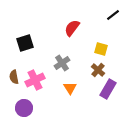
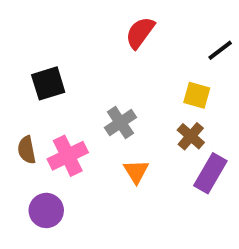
black line: (113, 15) -> (220, 50), moved
red semicircle: (72, 28) -> (140, 33), moved

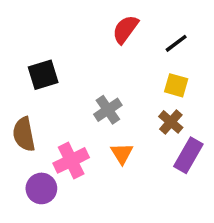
black line: (220, 50) -> (176, 43), moved
brown semicircle: (27, 150) -> (24, 134), size x1.4
pink cross: (68, 156) -> (71, 160), moved

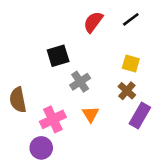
black line: (176, 43) -> (131, 19), moved
black square: (43, 75) -> (58, 56), moved
purple circle: (41, 188) -> (41, 148), moved

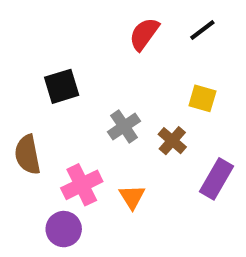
black square: (58, 56) -> (62, 86), moved
brown cross: (127, 91) -> (172, 141), moved
orange triangle: (91, 114) -> (132, 197), moved

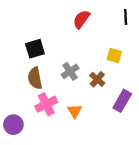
black line: (202, 30) -> (126, 17), moved, turned -56
brown semicircle: (27, 155) -> (35, 78), moved
purple circle: (64, 229) -> (13, 125), moved

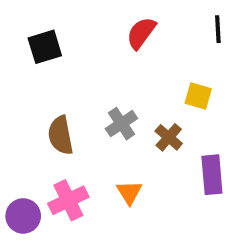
black square: (35, 49) -> (45, 47), moved
purple rectangle: (122, 101) -> (212, 175), turned -35
pink cross: (46, 104) -> (68, 200), moved

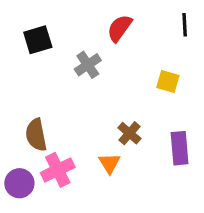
gray cross: (121, 124) -> (88, 65), moved
brown semicircle: (61, 135) -> (36, 135), moved
brown cross: (169, 137) -> (130, 133), moved

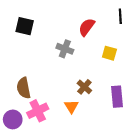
red semicircle: (120, 28) -> (87, 27), moved
black square: (38, 40) -> (25, 26), turned 30
gray cross: (88, 65) -> (65, 49), moved, turned -35

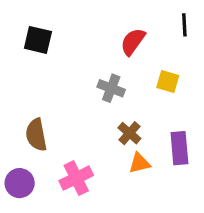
gray cross: (65, 49) -> (111, 88), moved
orange triangle: (71, 106) -> (139, 163), moved, turned 48
pink cross: (38, 111) -> (76, 178), moved

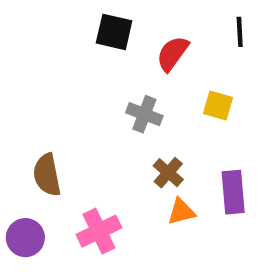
black square: (38, 40) -> (114, 32), moved

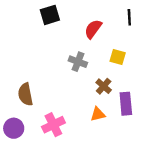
black square: (114, 32) -> (50, 15), moved, turned -30
brown cross: (168, 173) -> (104, 86), moved

